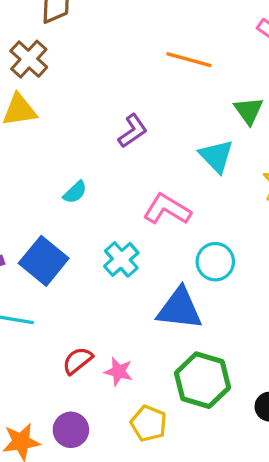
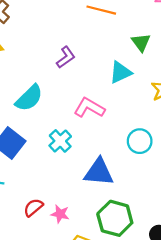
cyan triangle: (216, 156) -> (120, 72), turned 50
cyan semicircle: (75, 192) -> (29, 98), size x1.8
cyan circle: (215, 262) -> (140, 141), moved

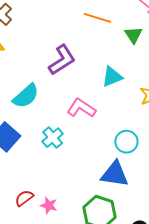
green triangle: (141, 42) -> (133, 35), moved
purple L-shape: (66, 57) -> (62, 60), size x1.5
blue triangle: (99, 172) -> (115, 174), moved

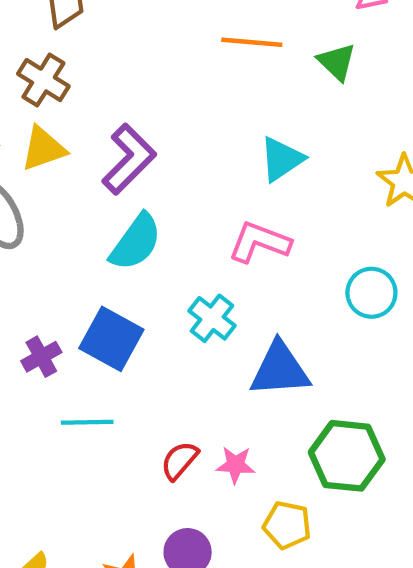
purple L-shape: (62, 60) -> (129, 159), moved
cyan triangle: (112, 77) -> (282, 159), moved
blue triangle: (115, 174) -> (280, 369), moved

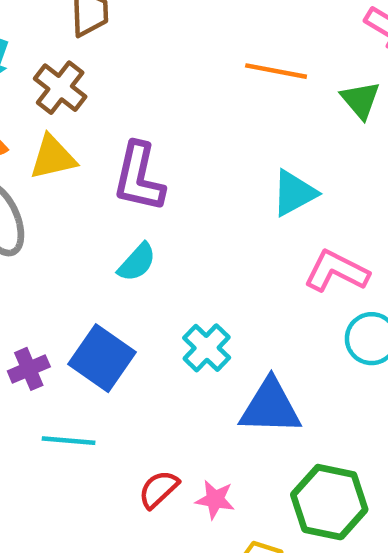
purple L-shape: (129, 159) -> (139, 177), turned 142
cyan semicircle: (136, 242) -> (137, 262), size x0.7
pink L-shape: (259, 242) -> (337, 271), moved

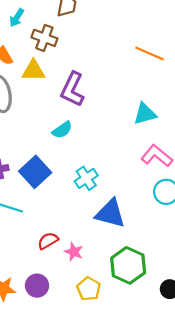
brown cross: (60, 88) -> (44, 38), turned -30

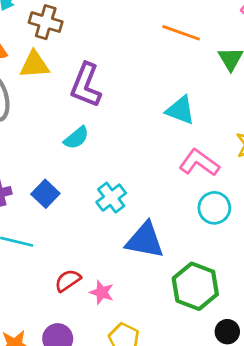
cyan triangle: (145, 114) -> (180, 110), turned 40
blue square: (35, 172) -> (45, 194), size x0.7
green hexagon: (128, 265) -> (195, 286), moved

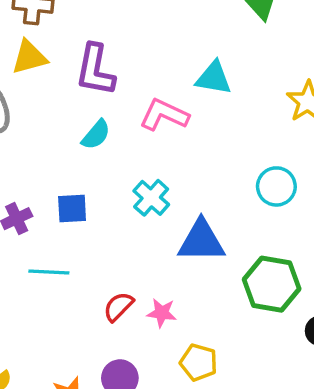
pink L-shape: (199, 163) -> (164, 115), moved
blue square: (45, 194) -> (72, 208), turned -36

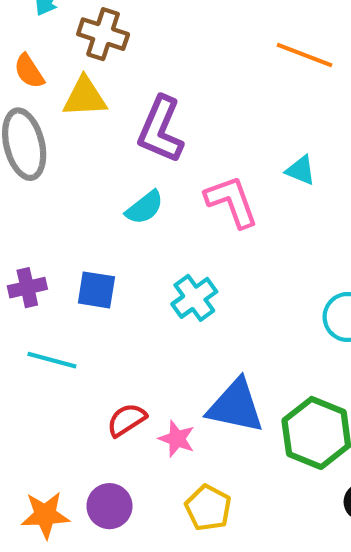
cyan triangle: (214, 78) -> (301, 170), size x0.7
pink L-shape: (164, 115) -> (232, 202), turned 33
blue triangle: (201, 241) -> (236, 406), moved

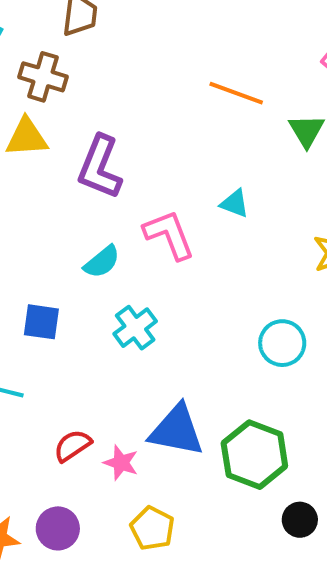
cyan semicircle: (145, 208) -> (102, 262), moved

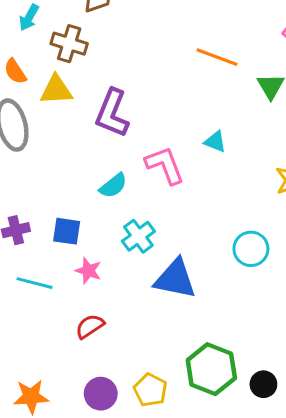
blue triangle: (177, 430) -> (175, 279), moved
green hexagon: (254, 455) -> (211, 369), moved
pink star: (121, 463) -> (88, 271), moved
purple circle: (58, 528) -> (101, 394), moved

